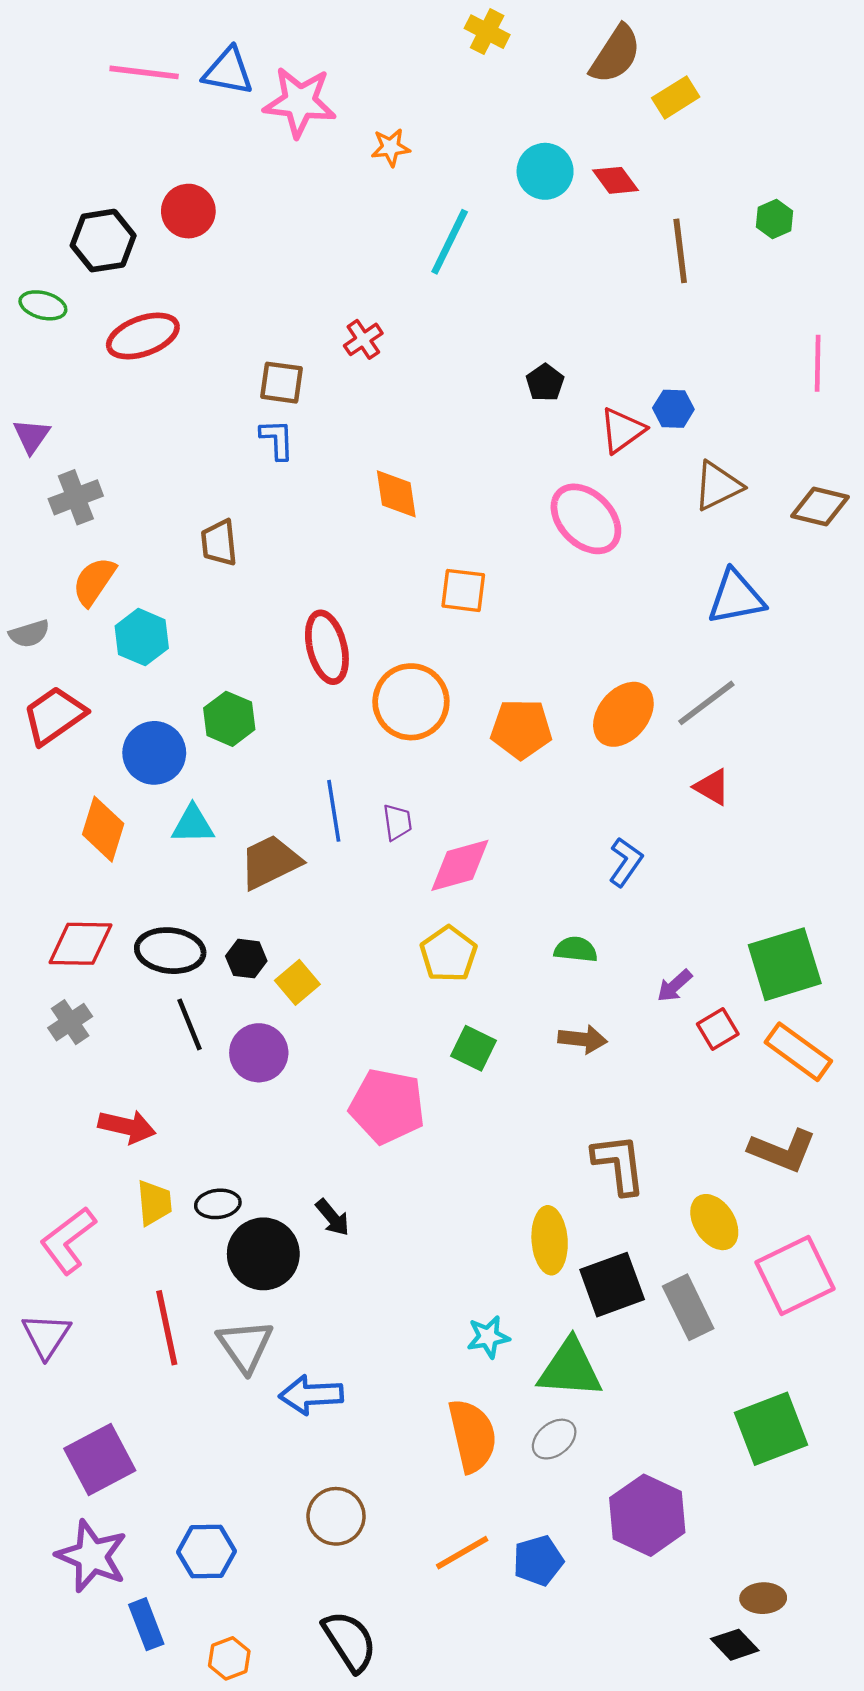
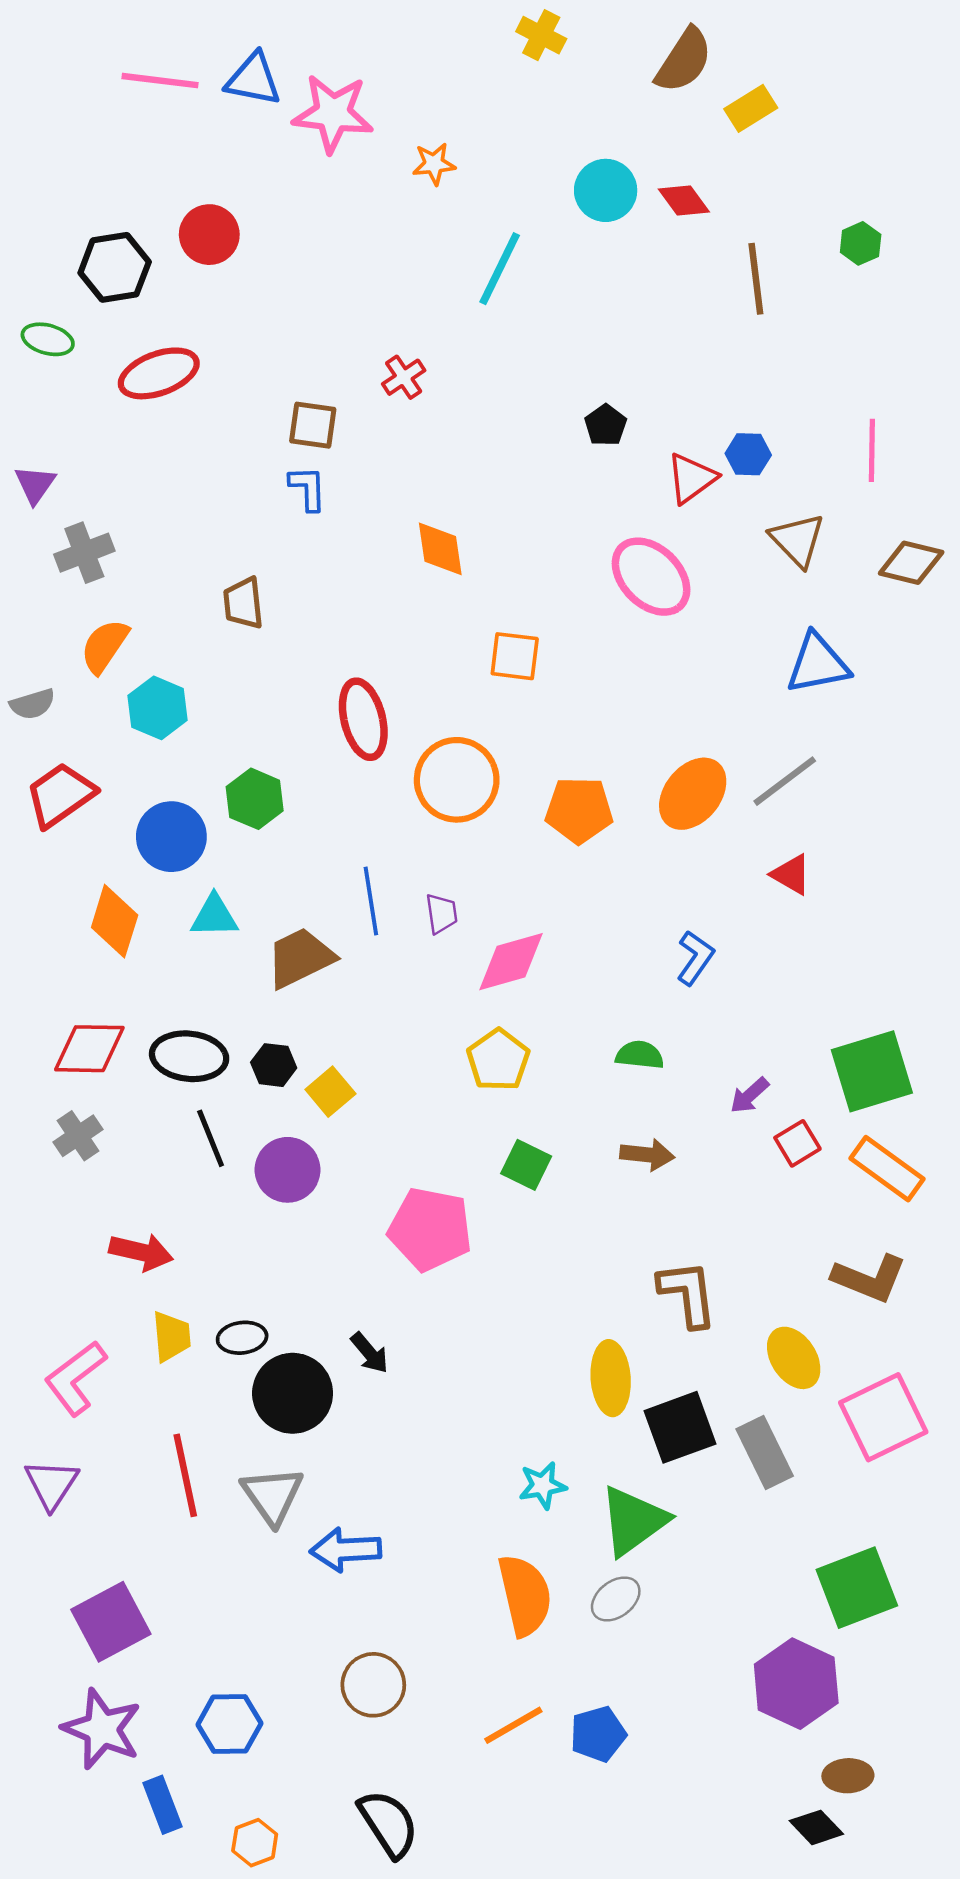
pink line: (818, 363) -> (872, 450), moved
brown triangle: (718, 486) -> (797, 540), turned -48
green triangle: (570, 1369) -> (633, 1521), turned -40
purple hexagon: (647, 1515) -> (796, 1684), moved

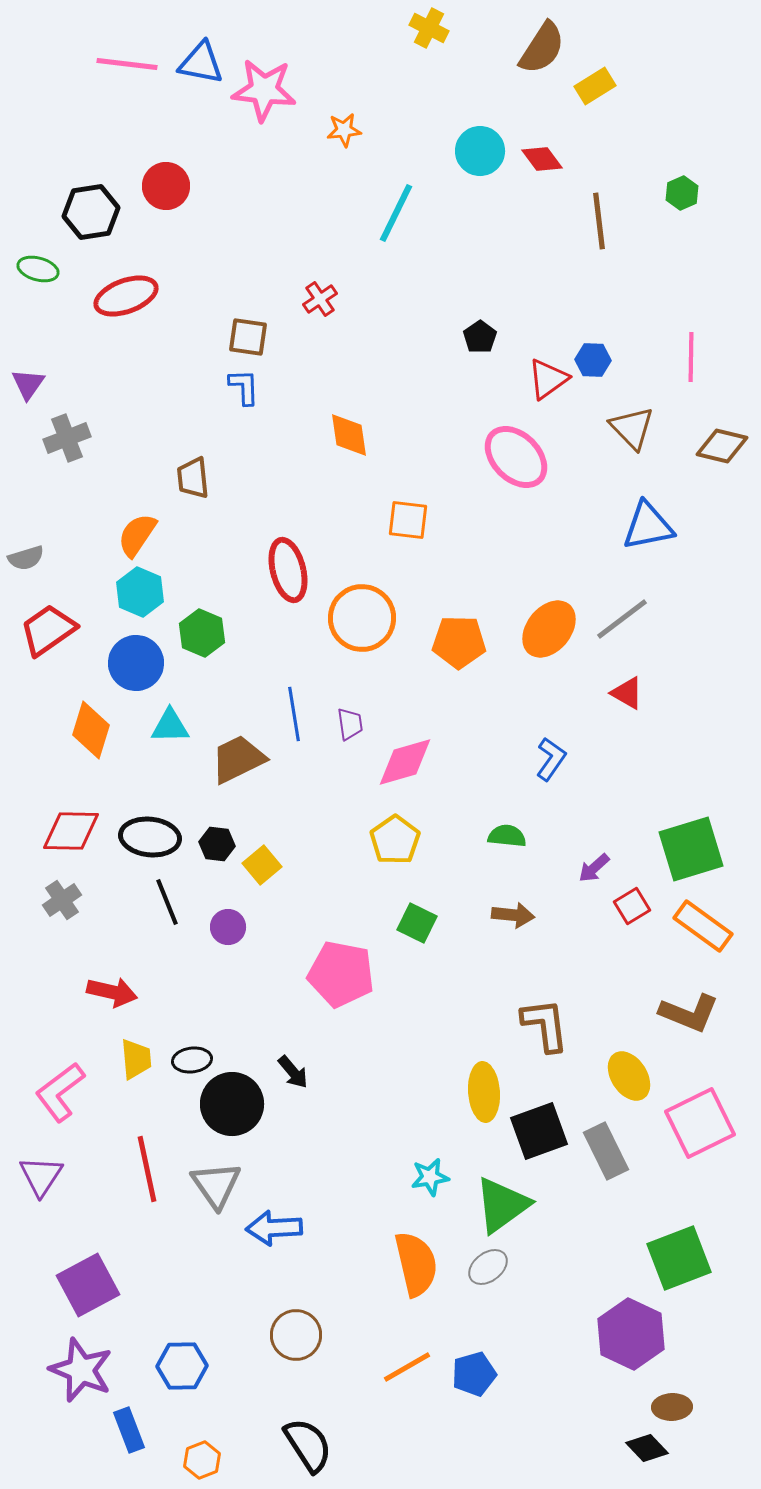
orange semicircle: (104, 646) -> (137, 535), moved
cyan hexagon: (158, 708) -> (140, 592), moved
purple circle: (288, 1170) -> (228, 927), size x0.7

